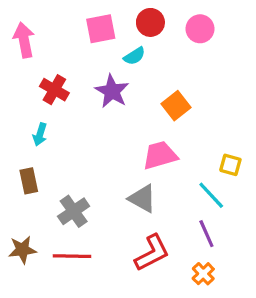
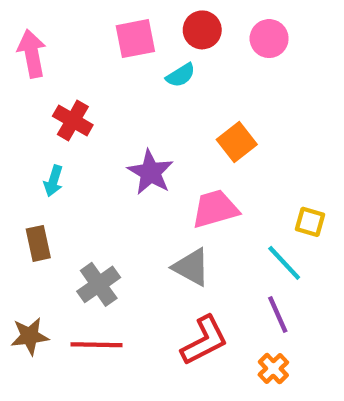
purple star: (112, 91) -> (150, 172), moved

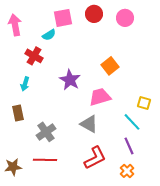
cyan semicircle: (181, 75) -> (49, 35), moved
brown star: (30, 336) -> (13, 167), moved

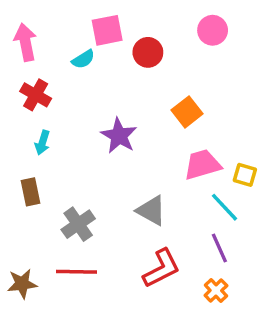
red circle: (94, 14) -> (148, 52), moved
red cross: (34, 56) -> (36, 95), moved
pink trapezoid: (100, 97) -> (202, 165), moved

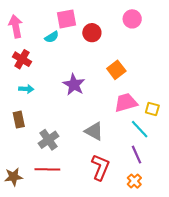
cyan arrow: (42, 143) -> (26, 89), turned -104
red L-shape: (162, 268) -> (100, 167), turned -40

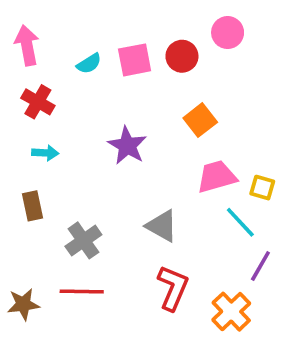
pink square: (66, 19) -> (135, 60), moved
red circle: (92, 33) -> (182, 56), moved
purple line: (136, 155) -> (260, 266), moved, turned 54
orange cross: (134, 181) -> (231, 312), size x1.5

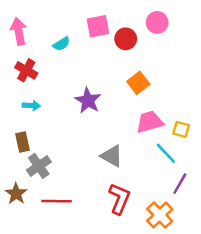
pink square: (135, 60) -> (98, 26), moved
gray cross: (83, 240) -> (39, 166), moved
brown star: (23, 304) -> (16, 194), moved, turned -30

